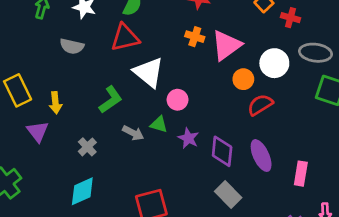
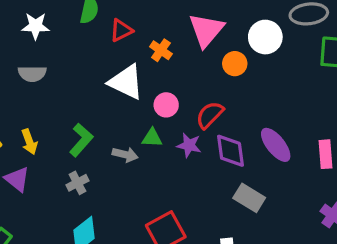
orange cross: (195, 37) -> (161, 50), moved, turned 30
red triangle: (125, 38) -> (121, 30), moved, size x0.7
green L-shape: (111, 100) -> (81, 140), moved
red semicircle: (260, 105) -> (210, 115), moved
gray cross: (87, 147) -> (77, 183), turned 30

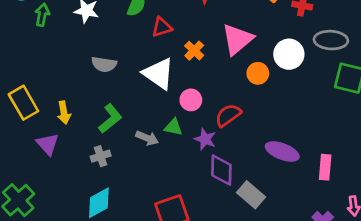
gray semicircle: (32, 74) -> (104, 64), moved
purple ellipse: (276, 145) -> (282, 152), turned -40
purple diamond: (231, 151) -> (221, 170), moved

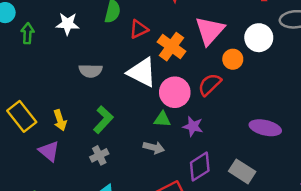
orange cross: (194, 51) -> (172, 47), size x1.5
pink circle: (191, 100) -> (175, 92), size x1.5
red semicircle: (228, 115) -> (210, 84), moved
gray arrow: (147, 138) -> (154, 148), moved
purple diamond: (221, 170) -> (200, 167), moved, turned 64

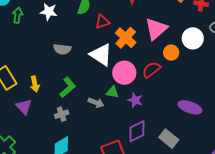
gray arrow: (154, 148) -> (96, 103), moved

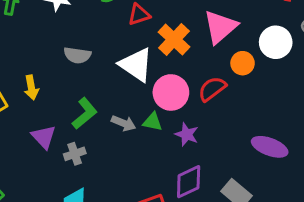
yellow arrow: (35, 84) -> (31, 87), moved
gray arrow: (96, 103) -> (124, 123), moved
purple triangle: (24, 107) -> (44, 137), moved

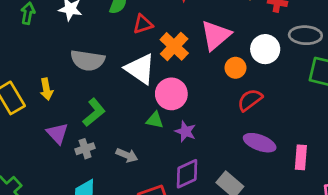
gray semicircle: (77, 55) -> (88, 60), size x1.4
red semicircle: (212, 89) -> (250, 100), moved
gray arrow: (124, 123) -> (127, 155), moved

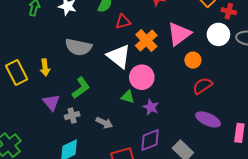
white circle: (265, 49) -> (218, 34), moved

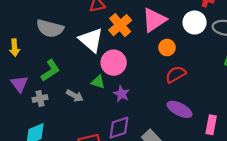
gray arrow: (104, 123) -> (75, 96), moved

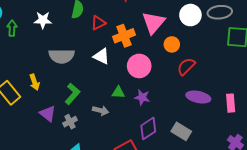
orange cross: (120, 25) -> (124, 36), turned 35
white triangle: (91, 40) -> (101, 56), size x0.7
pink circle: (114, 63) -> (139, 66), moved

